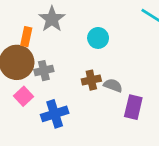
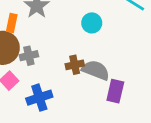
cyan circle: (98, 38) -> (92, 23), moved
gray semicircle: (113, 85) -> (96, 70), size x1.5

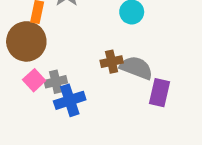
gray cross: (29, 56) -> (56, 82), moved

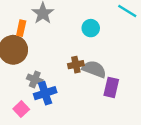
pink square: (34, 80) -> (21, 109), moved
gray cross: (56, 82) -> (35, 79), turned 35

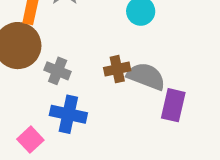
gray cross: (35, 79) -> (58, 71), moved
blue cross: (45, 93) -> (68, 114), turned 30

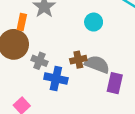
blue cross: (68, 114) -> (56, 78), moved

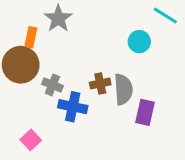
cyan circle: (94, 22) -> (139, 42), moved
gray semicircle: (97, 64) -> (123, 89), turned 65

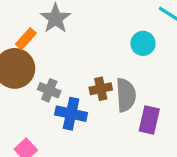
orange rectangle: (31, 37) -> (26, 39), turned 30

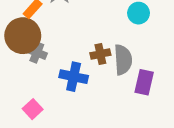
gray cross: (49, 90) -> (37, 53), moved

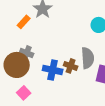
brown circle: (23, 36) -> (17, 65), moved
brown cross: (100, 54) -> (71, 66), moved, turned 32

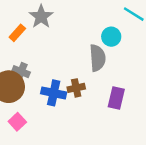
gray semicircle: (88, 58) -> (97, 58), moved
brown cross: (71, 66) -> (76, 88), turned -32

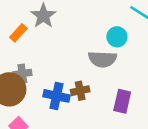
gray semicircle: (97, 58) -> (102, 59), turned 96
gray cross: (21, 72) -> (22, 74), turned -30

